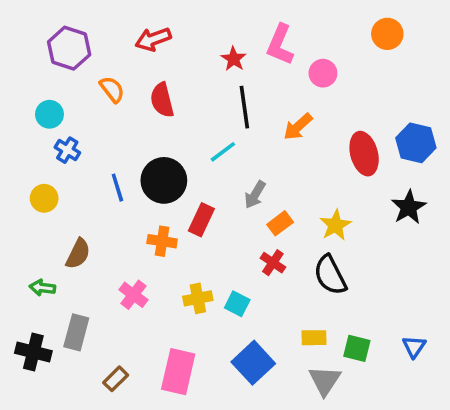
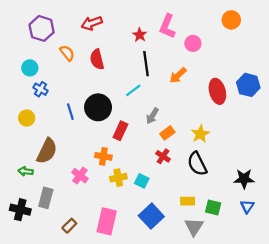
black star: (409, 207) -> (244, 179), moved, turned 30
orange cross: (162, 241) -> (103, 156), moved
brown semicircle: (78, 254) -> (47, 151), size x1.4

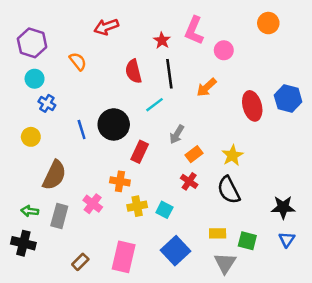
purple hexagon: (42, 28) -> (32, 43), moved
red semicircle: (97, 59) -> (133, 71), moved
green arrow: (26, 171) -> (30, 211), moved
gray rectangle: (46, 198) -> (59, 216), moved

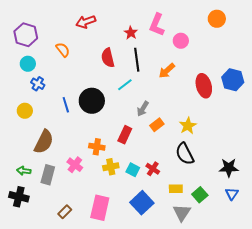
red rectangle: (140, 152) -> (125, 135), moved
red cross: (189, 181) -> (153, 169), moved
green square: (247, 241) -> (200, 195), turned 35

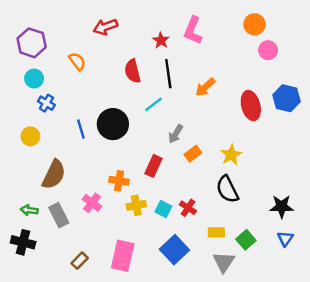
orange circle: (217, 19) -> (254, 24), moved
pink circle: (181, 41) -> (268, 50), moved
gray rectangle: (48, 175) -> (59, 215), turned -42

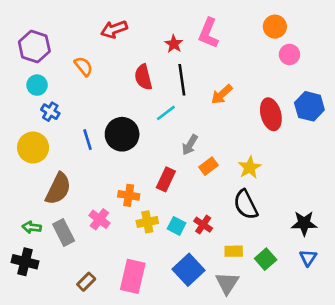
yellow circle: (30, 136) -> (33, 148), size x1.5
gray triangle: (224, 262) -> (227, 283), moved

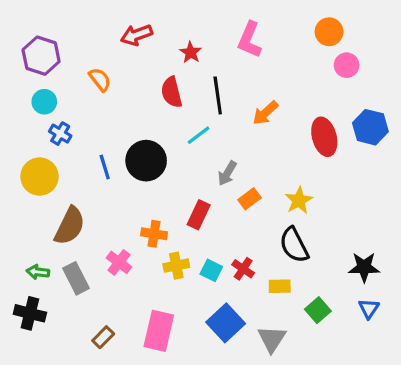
red star: (174, 44) -> (191, 52), moved
yellow rectangle: (234, 251) -> (280, 286), moved

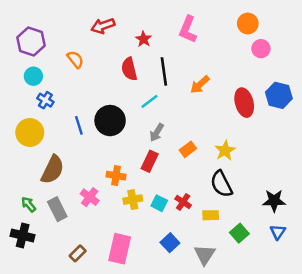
gray arrow: (227, 173) -> (157, 132), moved
green arrow: (38, 272) -> (29, 204), turned 42
blue square: (226, 323) -> (170, 243), size x0.7

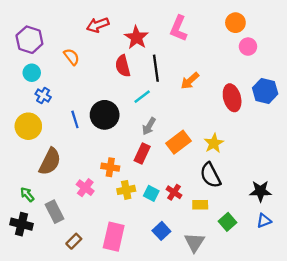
red star: (144, 39) -> (136, 37), size x1.5
orange rectangle: (188, 149) -> (179, 142), size x1.5
gray rectangle: (57, 209) -> (54, 212), moved
blue triangle: (278, 232) -> (264, 221), turned 35

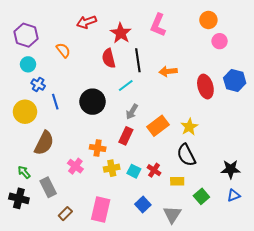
orange arrow: (190, 81) -> (168, 71), turned 36
blue line: (75, 119) -> (55, 102), moved

